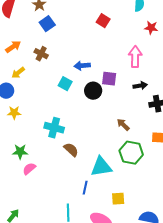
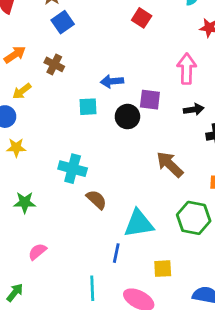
cyan square: (65, 84) -> (88, 107), turned -32
brown arrow: (123, 125) -> (170, 164), size x1.5
green hexagon: (131, 153) -> (194, 218), moved
pink semicircle: (29, 169) -> (37, 252), moved

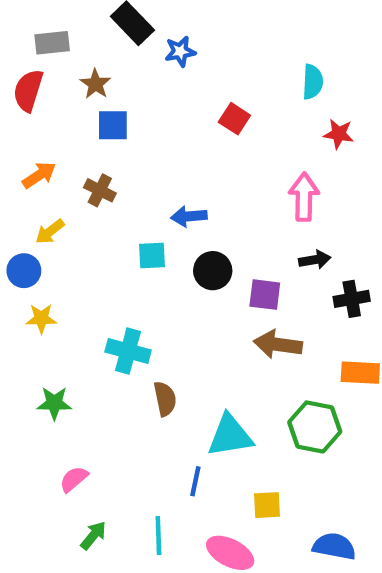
blue square: (63, 22) -> (113, 125), turned 35
purple square: (150, 100) -> (265, 295), moved
brown arrow: (170, 164) -> (278, 344), turned -36
brown semicircle: (96, 200) -> (165, 399), turned 35
green arrow: (15, 293) -> (93, 535), moved

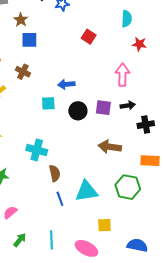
purple square: (265, 295) -> (103, 108), moved
blue line: (195, 481) -> (60, 199), moved, turned -32

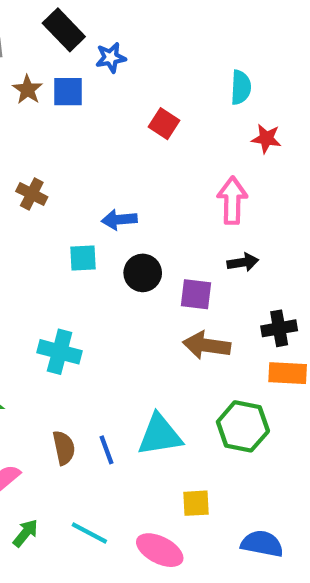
blue square: (29, 40) -> (68, 92), moved
purple square: (103, 108) -> (196, 294), moved
black cross: (146, 125) -> (279, 328), moved
brown semicircle: (55, 173) -> (64, 448), moved
cyan line: (51, 240) -> (89, 533), turned -60

